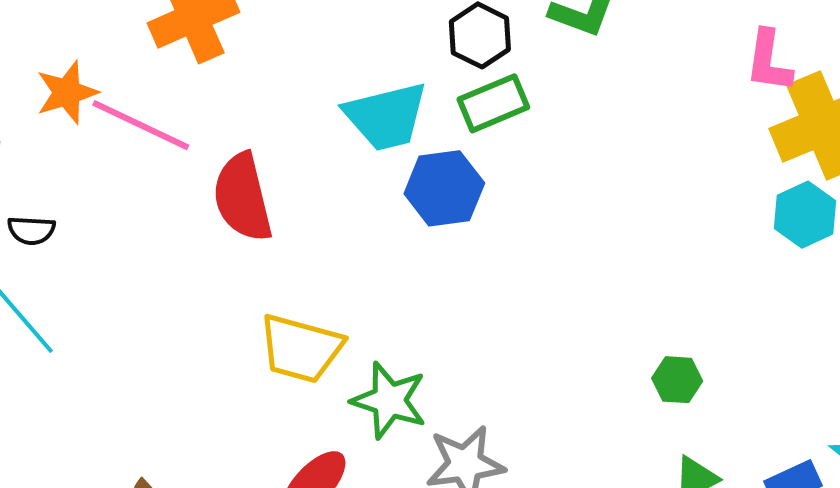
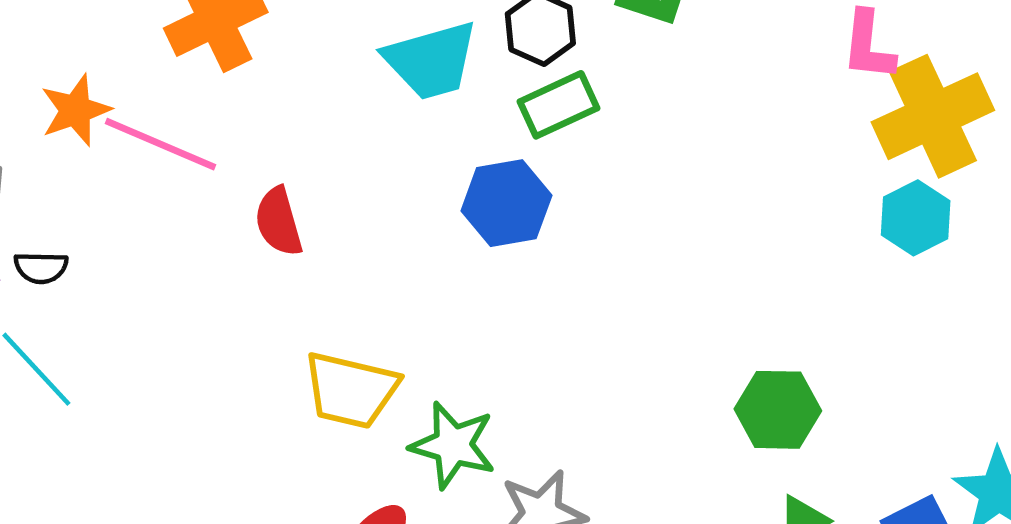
cyan trapezoid: (386, 116) -> (431, 60), moved
red semicircle: (243, 197) -> (279, 222), size x0.7
green hexagon: (677, 380) -> (778, 410), size x1.5

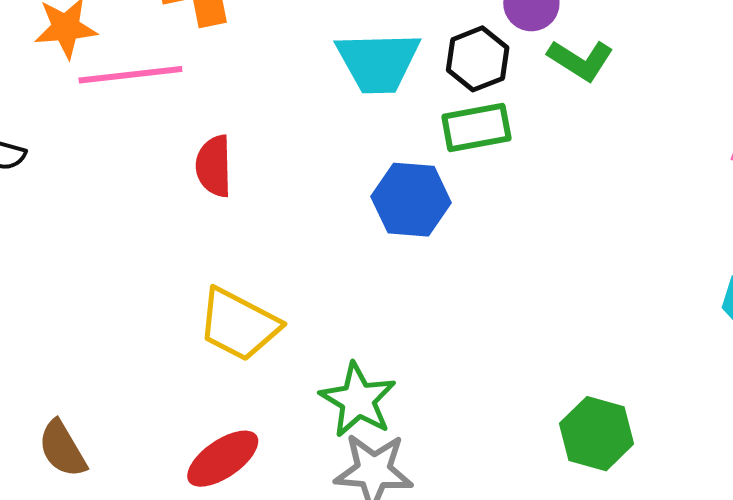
pink line: (160, 144) -> (130, 75), turned -44
green star: (453, 445) -> (358, 400), moved

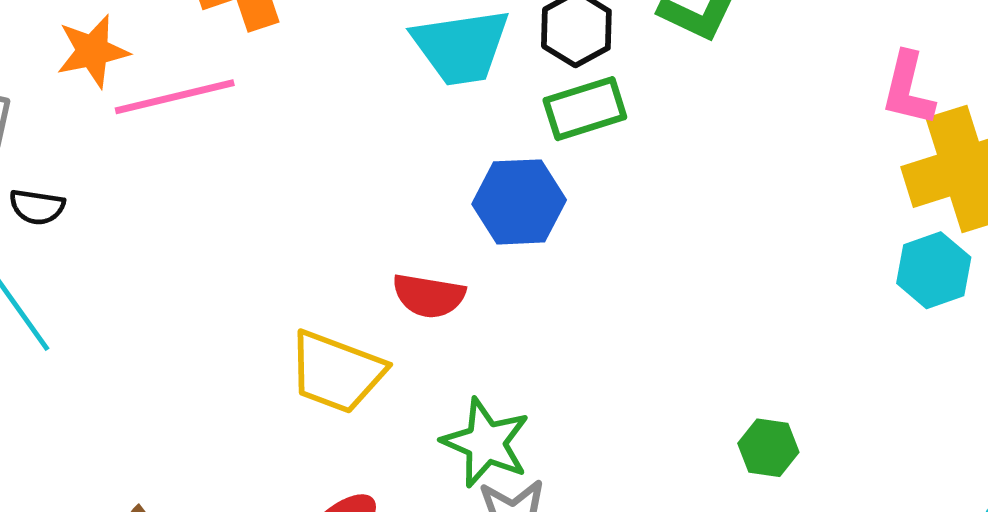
red semicircle: (214, 166) -> (429, 296), moved, turned -72
green hexagon: (597, 434) -> (768, 448), size x0.7

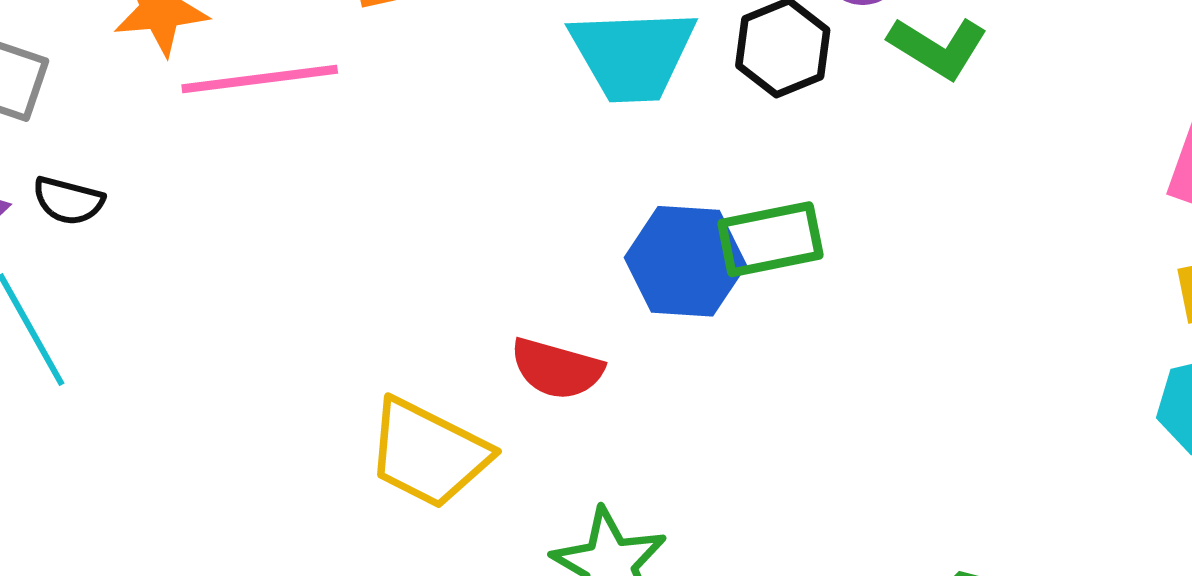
green rectangle: (585, 109) -> (770, 239), moved

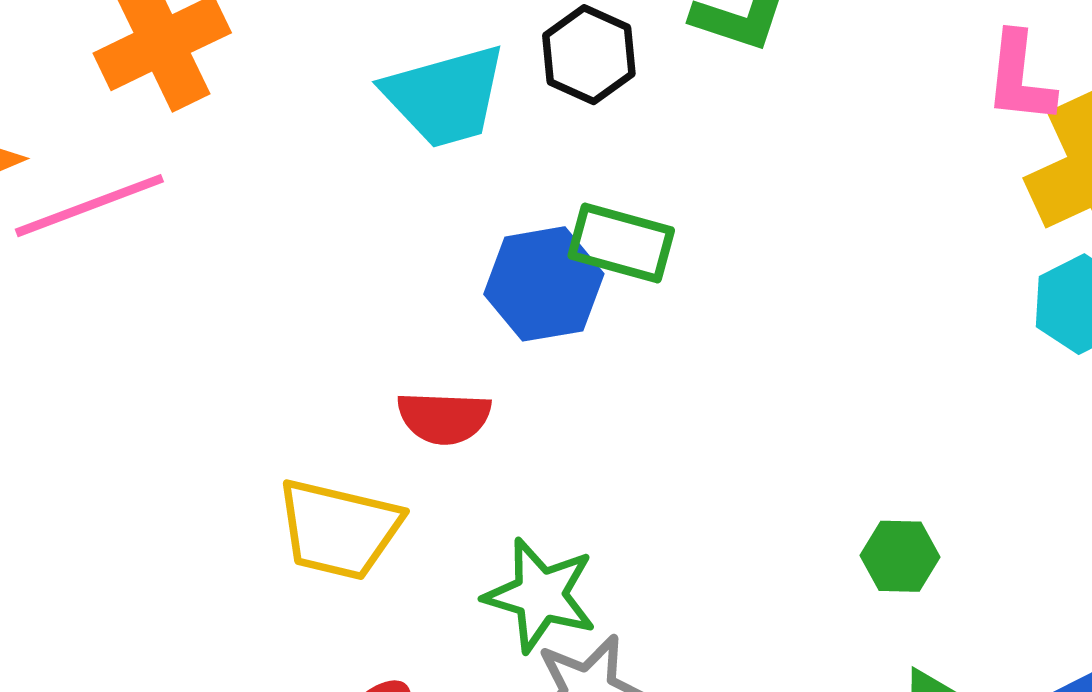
green rectangle: (770, 239) -> (621, 243), turned 40

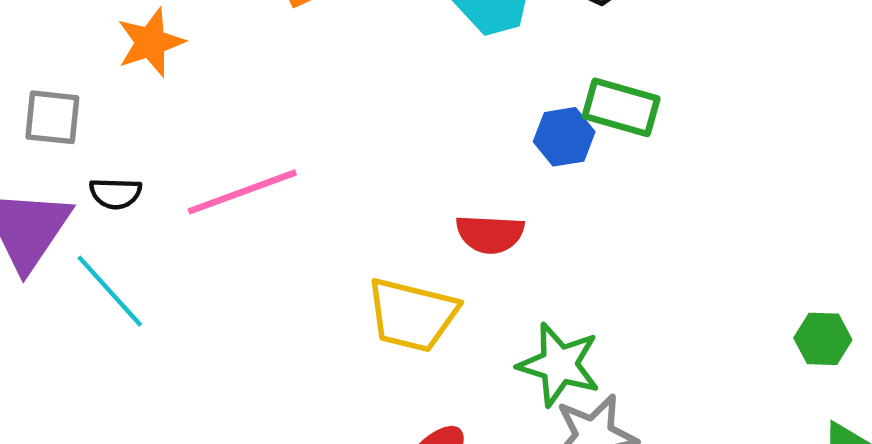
pink line: (89, 206) -> (242, 192), moved
blue hexagon: (544, 284) -> (564, 137), size x0.7

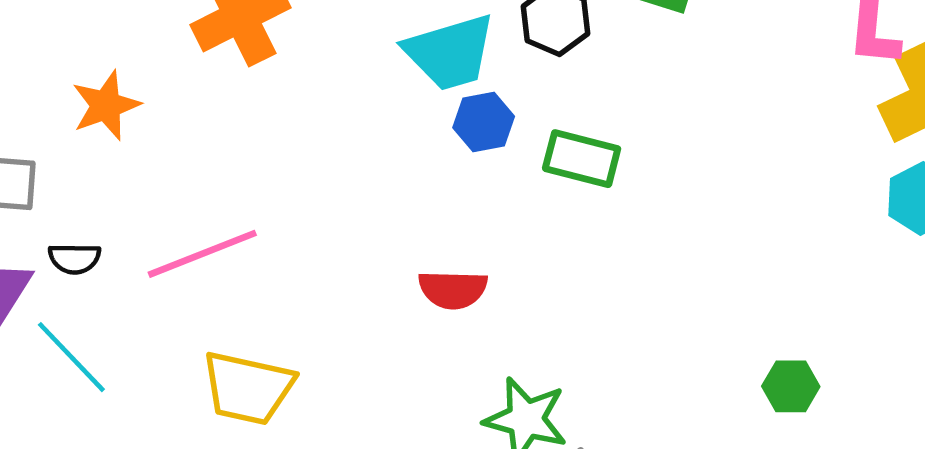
blue hexagon: (564, 137) -> (484, 122), moved
yellow trapezoid: (412, 315) -> (248, 388), moved

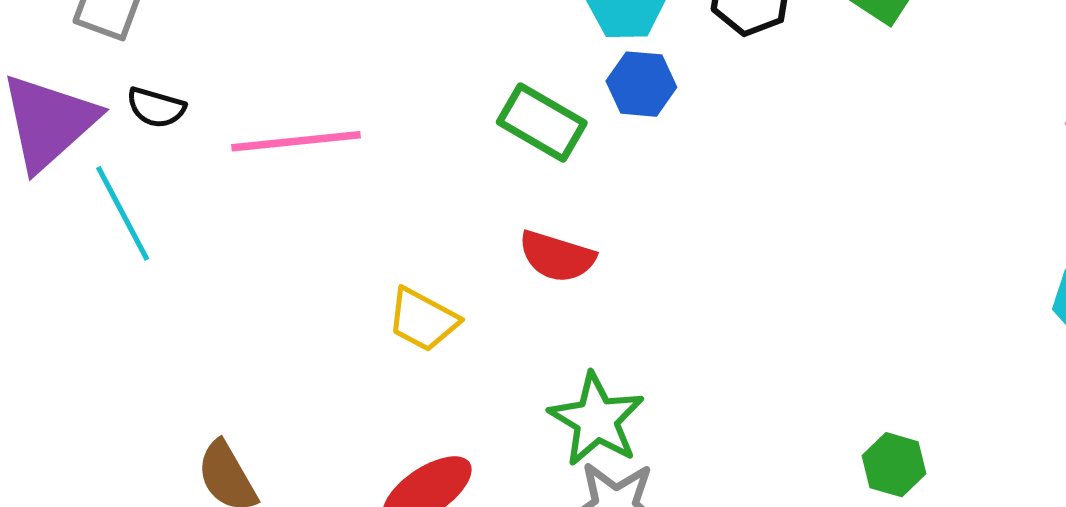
green rectangle: (582, 159) -> (542, 123), moved
yellow trapezoid: (248, 388) -> (423, 320), moved, size x0.7

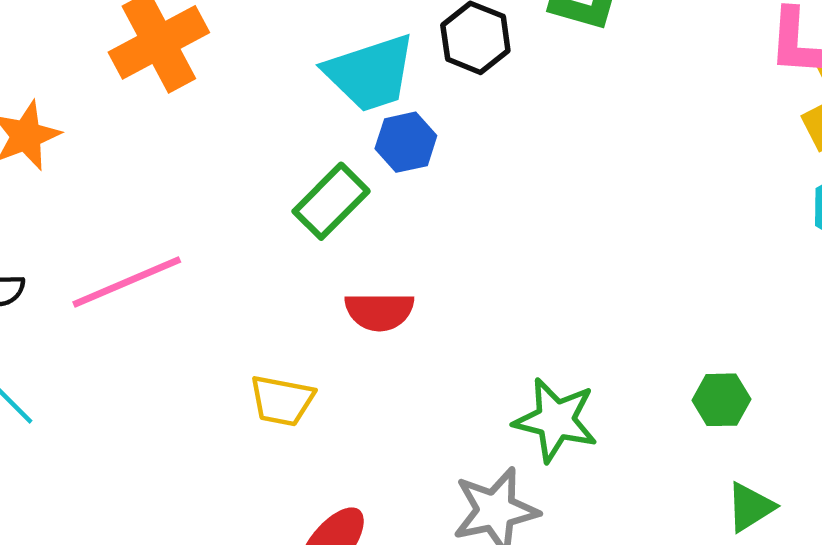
green rectangle: (542, 123) -> (331, 201), turned -58
green star: (597, 420) -> (556, 420), moved

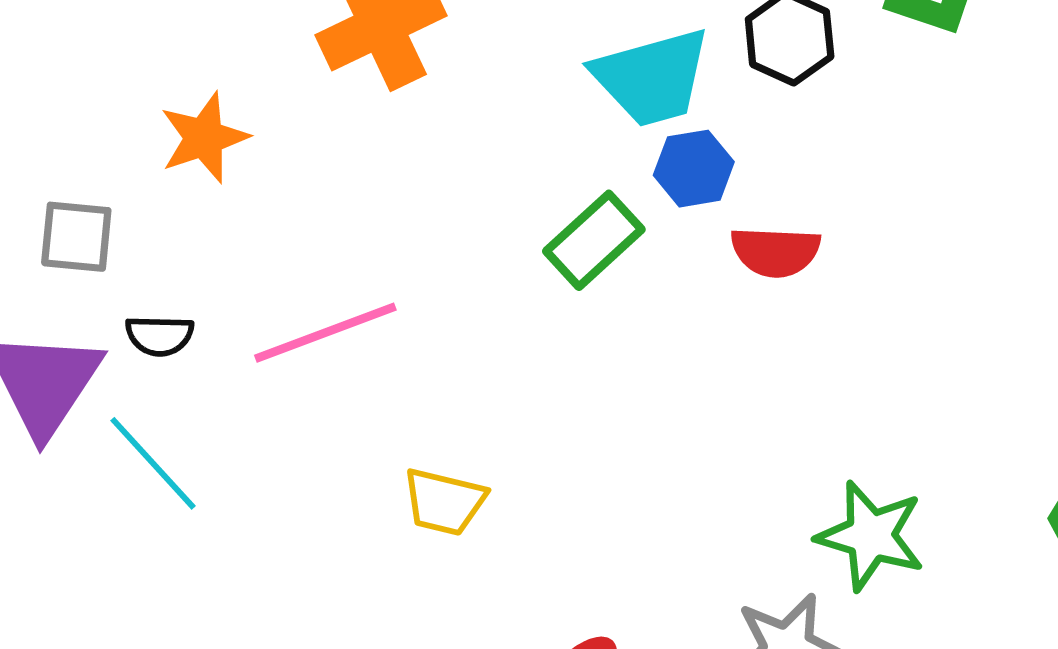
red semicircle: (379, 311) -> (775, 252), moved
yellow trapezoid: (282, 401) -> (444, 502), moved

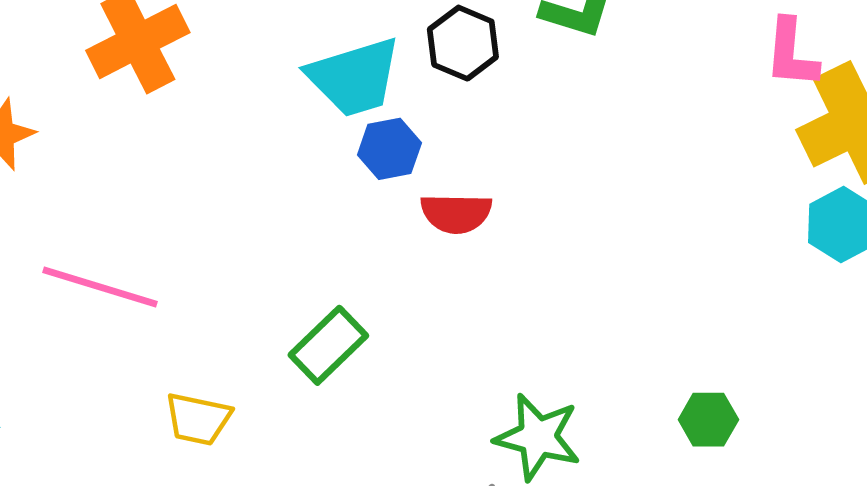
green rectangle: (594, 240) -> (328, 345), moved
pink line: (325, 333) -> (100, 287), turned 39

